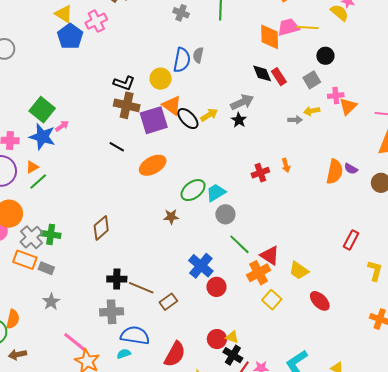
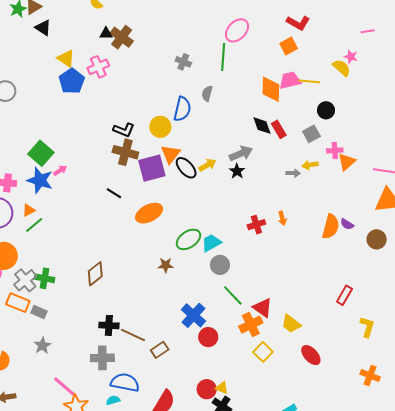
gray semicircle: (198, 55) -> (207, 94), moved
orange triangle: (172, 105) -> (170, 154), turned 30

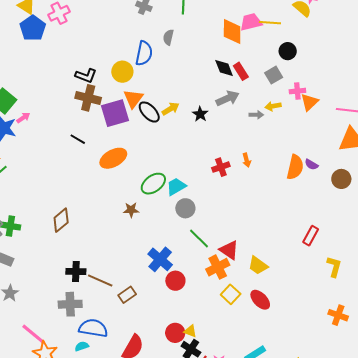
gray arrow: (241, 153) -> (228, 98), moved
red ellipse: (311, 355) -> (260, 300), moved

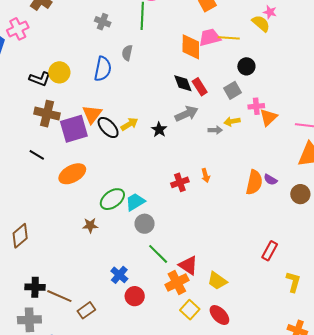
yellow circle: (122, 72) -> (59, 72), moved
black L-shape: (86, 76) -> (40, 79), moved
blue cross: (160, 259) -> (119, 275), size x0.7

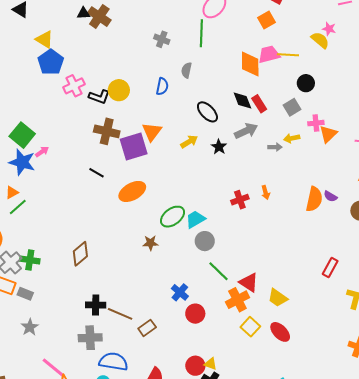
pink cross: (18, 29) -> (74, 86), moved
blue semicircle: (103, 69) -> (162, 86), size x0.7
black ellipse: (108, 127) -> (207, 112), moved

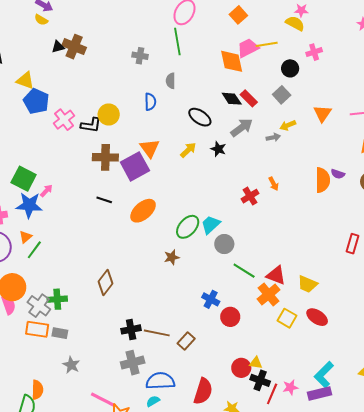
pink cross: (316, 123) -> (314, 52), moved

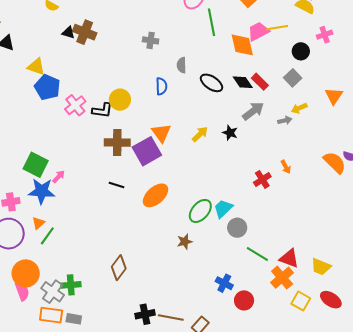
green line: (177, 41) -> (212, 22), moved
black triangle: (58, 47) -> (68, 32), turned 32
black ellipse: (200, 117) -> (211, 83), moved
orange semicircle: (323, 180) -> (335, 163), turned -45

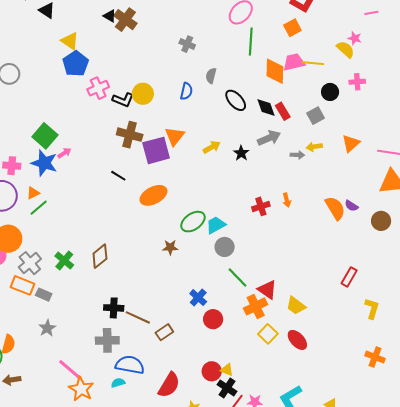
green cross: (71, 285) -> (64, 261), moved, turned 30

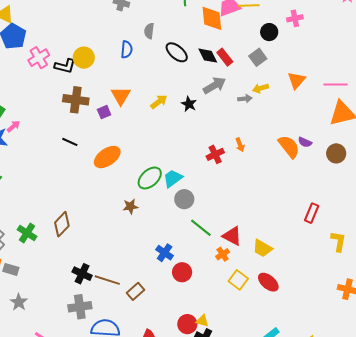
purple square: (156, 150) -> (104, 112), size x0.5
orange cross: (256, 306) -> (223, 254), size x0.6
black cross: (114, 308) -> (82, 274), turned 30

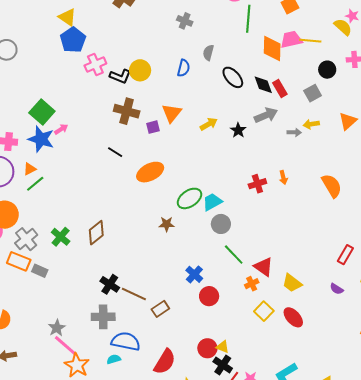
purple semicircle: (305, 142) -> (337, 289), moved
gray star: (19, 302) -> (57, 328), moved

